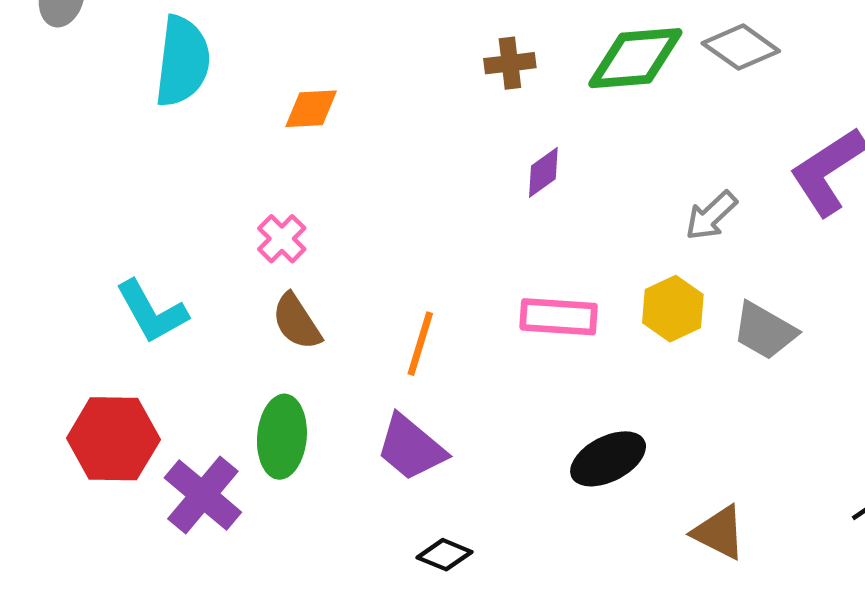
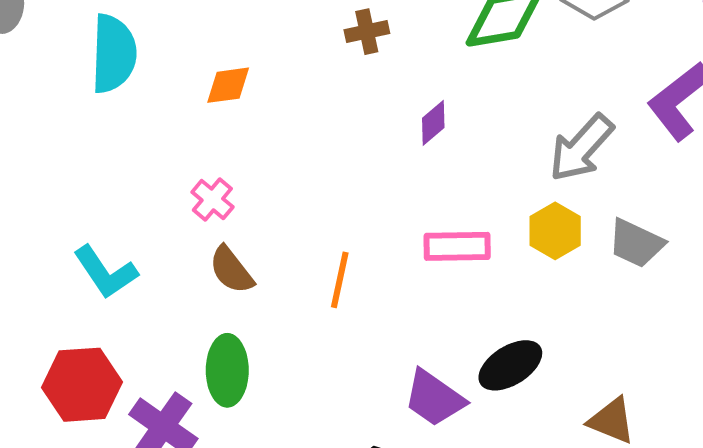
brown cross: (510, 63) -> (367, 32), moved
gray arrow: (711, 216) -> (581, 148), size x1.5
purple trapezoid: (411, 448) -> (434, 398), moved

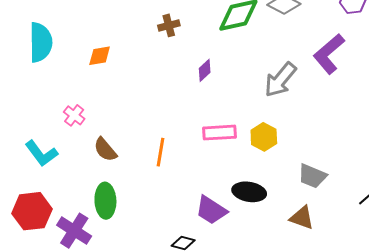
pink cross: (212, 199) -> (74, 115), moved
yellow hexagon: (555, 231) -> (264, 137), moved
gray trapezoid: (636, 243) -> (312, 176), moved
black ellipse: (510, 365) -> (249, 192), turned 44

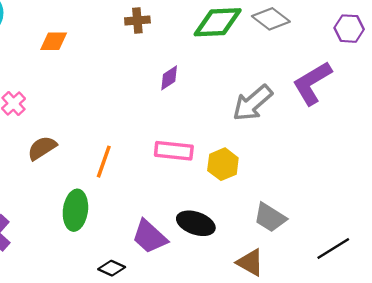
brown semicircle: (105, 150) -> (42, 148), turned 88
green ellipse: (105, 201) -> (75, 210), moved

